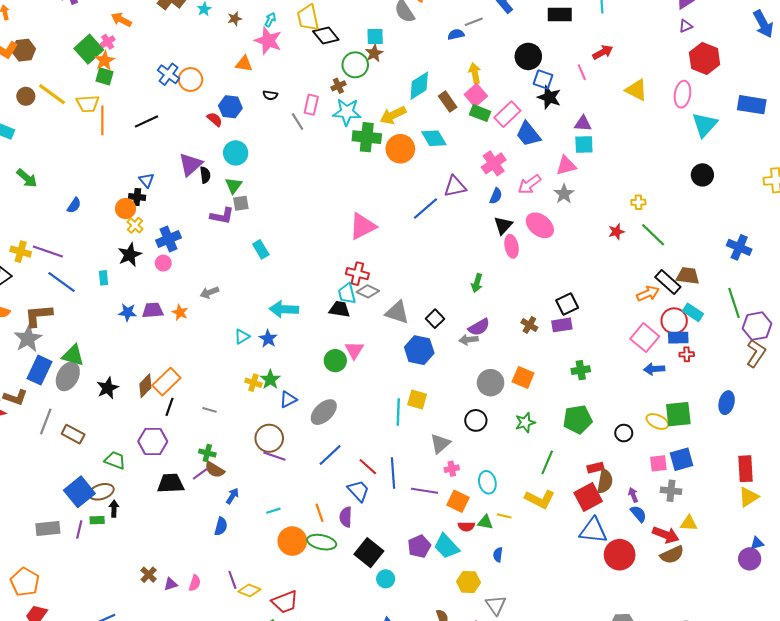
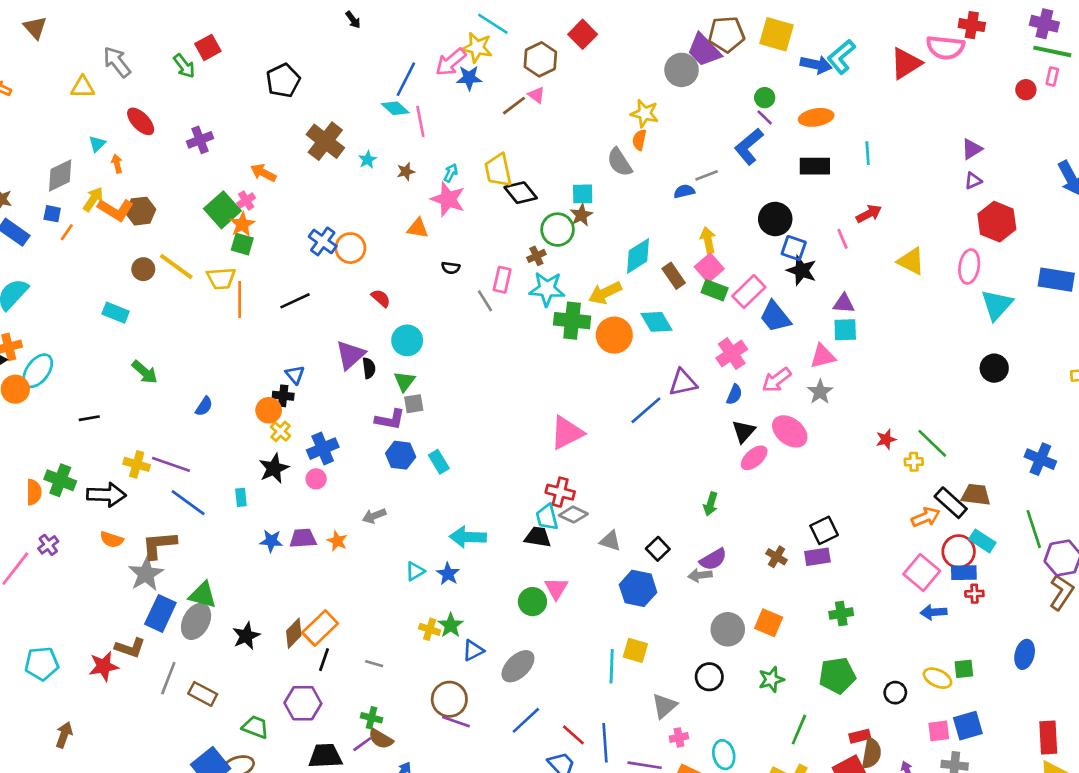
blue hexagon: (230, 107) -> (401, 455), moved
yellow cross: (638, 202) -> (914, 462), moved
pink ellipse: (512, 246) -> (754, 458), turned 60
gray triangle: (397, 312) -> (610, 541), size x0.7
green square: (678, 414) -> (964, 669), size x0.6

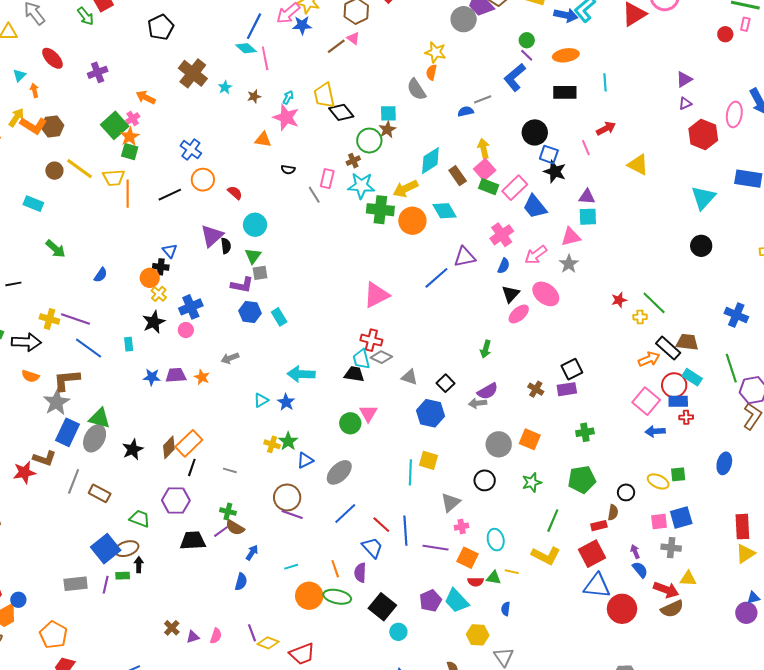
orange circle: (350, 248) -> (203, 180), moved
pink ellipse: (969, 266) -> (734, 114), moved
brown semicircle: (872, 753) -> (613, 513), moved, size x0.7

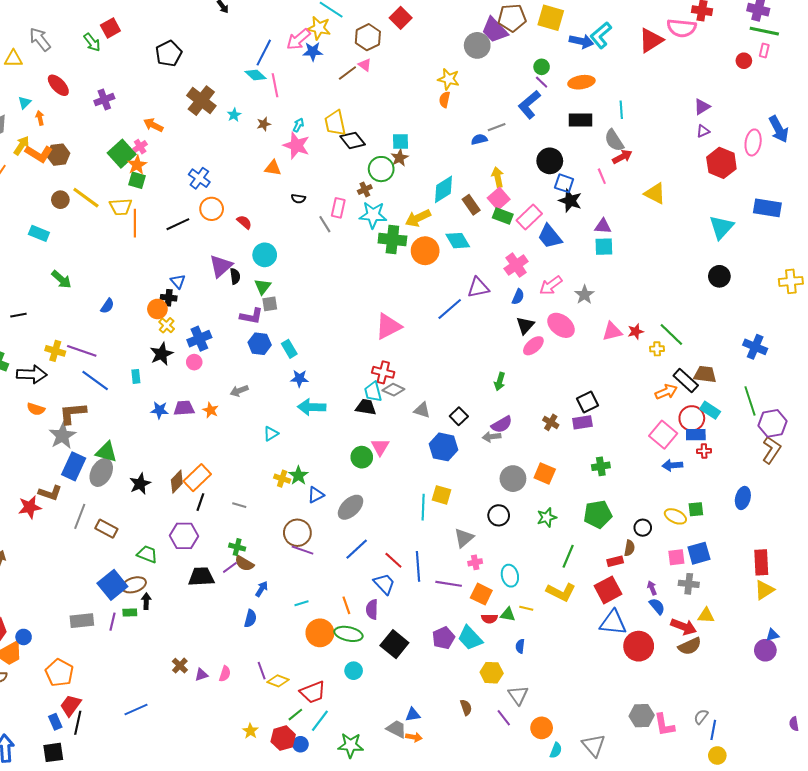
gray semicircle: (416, 89) -> (614, 140), moved
pink triangle: (571, 237) -> (612, 331), moved
blue star: (286, 402) -> (299, 378), moved, turned -30
cyan circle: (398, 632) -> (354, 671), moved

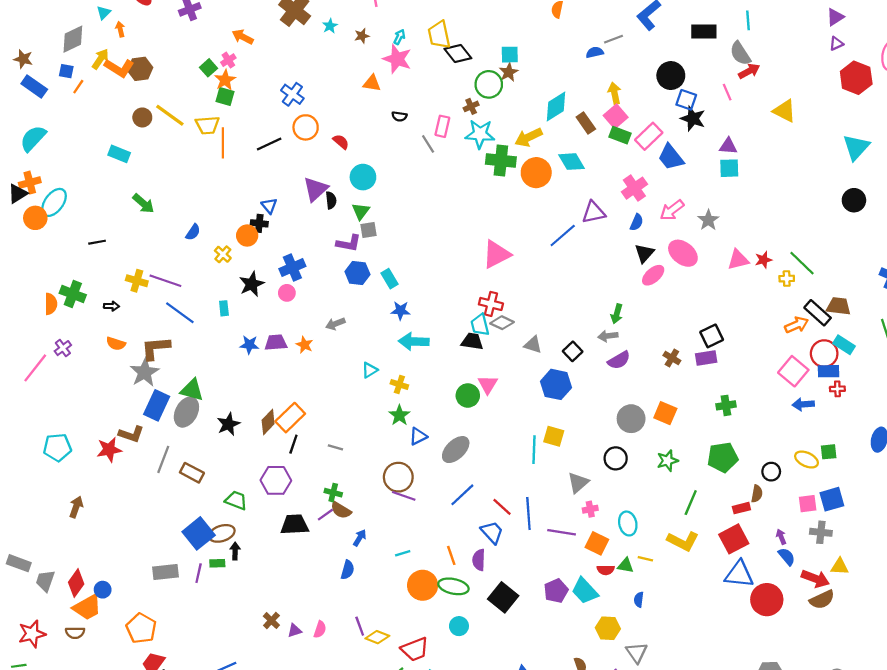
green square: (122, 154) -> (209, 68), size x0.6
yellow cross: (167, 325) -> (223, 254), moved
black arrow: (32, 374) -> (111, 306), size x0.5
gray arrow: (492, 437) -> (608, 336), moved
yellow cross: (282, 479) -> (399, 384), moved

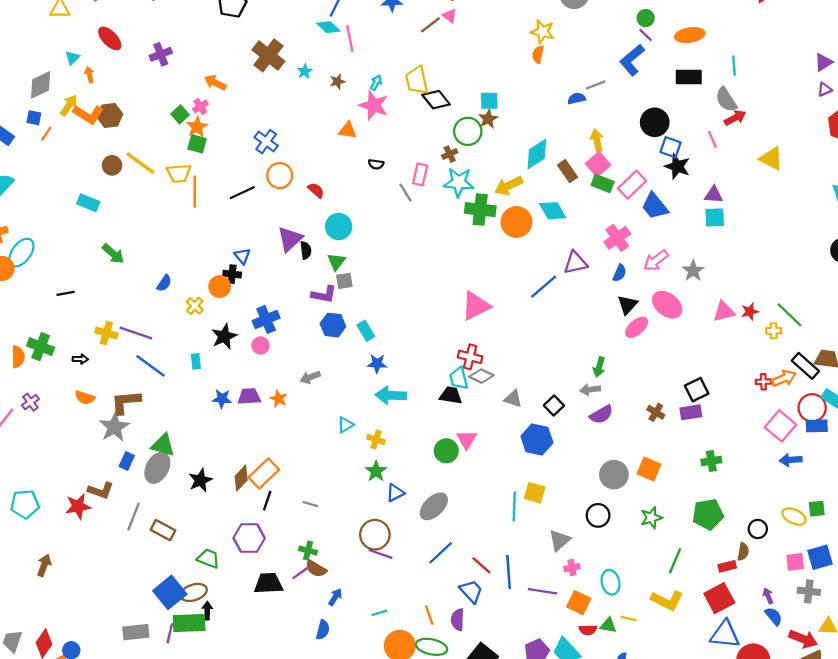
red cross: (837, 389) -> (763, 382), moved
blue rectangle: (157, 405) -> (127, 461), size x0.6
green rectangle: (217, 563) -> (189, 623), size x2.0

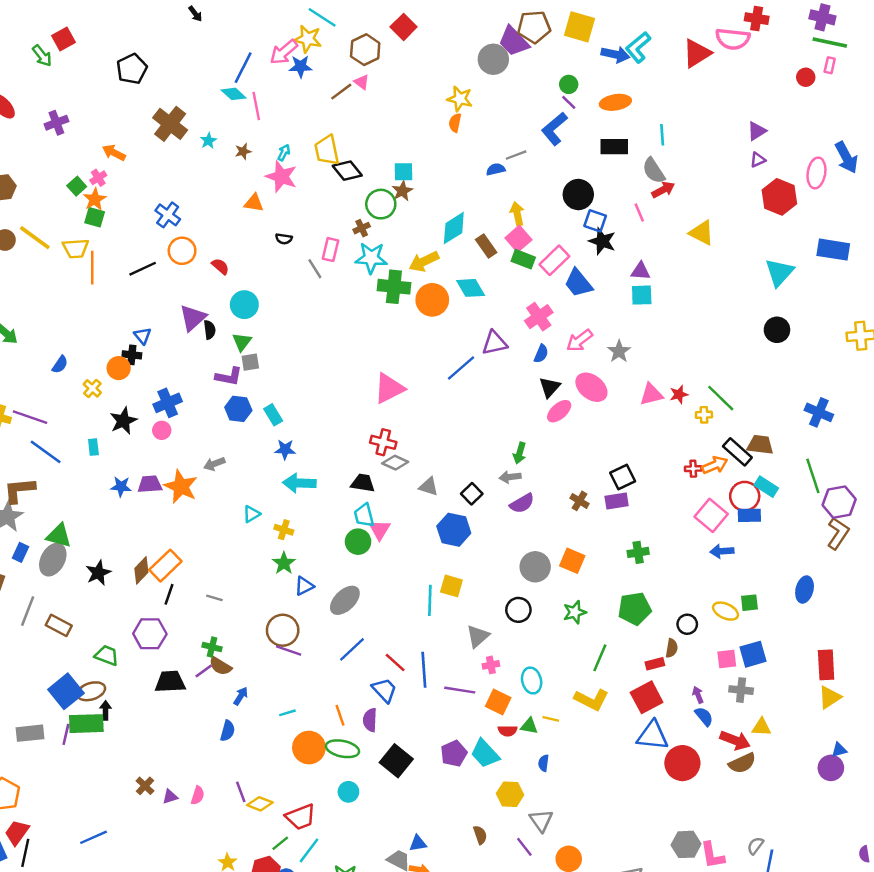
cyan trapezoid: (459, 378) -> (364, 515), moved
orange star: (279, 399) -> (181, 487), size x1.8

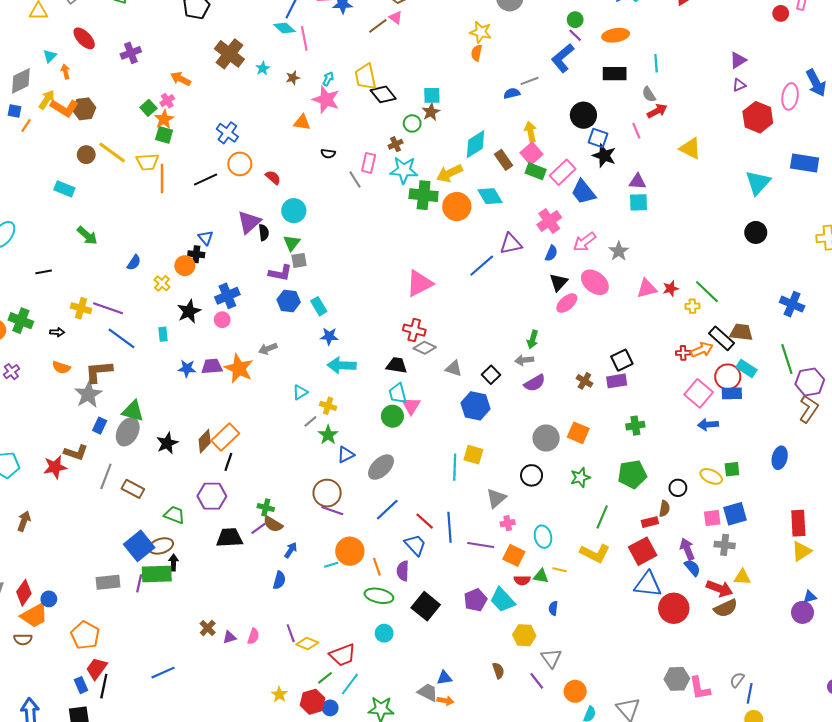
gray semicircle: (654, 171) -> (649, 94), size x0.7
green circle: (381, 204) -> (412, 123), size x0.7
gray line: (214, 598) -> (310, 421), moved, turned -56
purple arrow: (698, 695) -> (687, 549), size x1.5
orange circle: (309, 748) -> (350, 551), moved

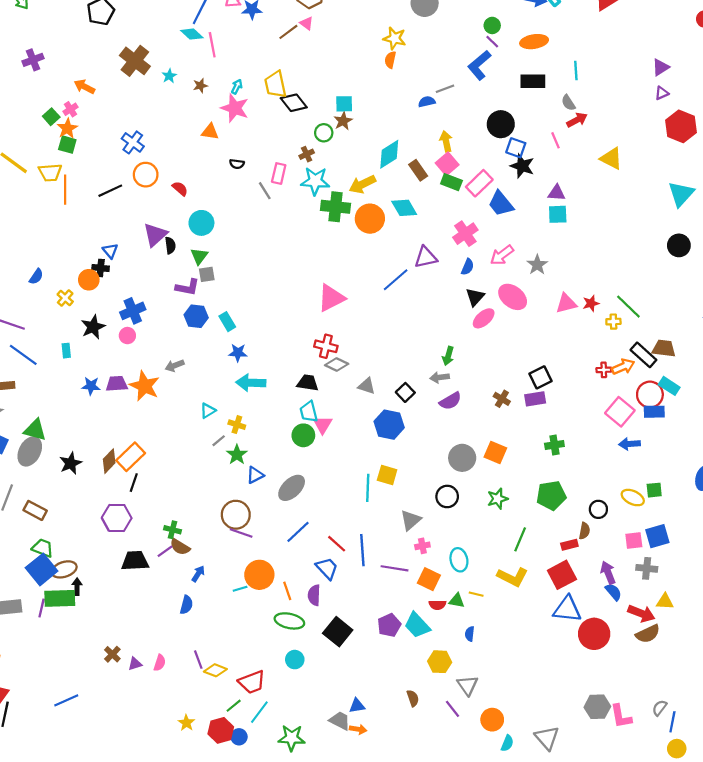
green trapezoid: (174, 515) -> (43, 548), moved

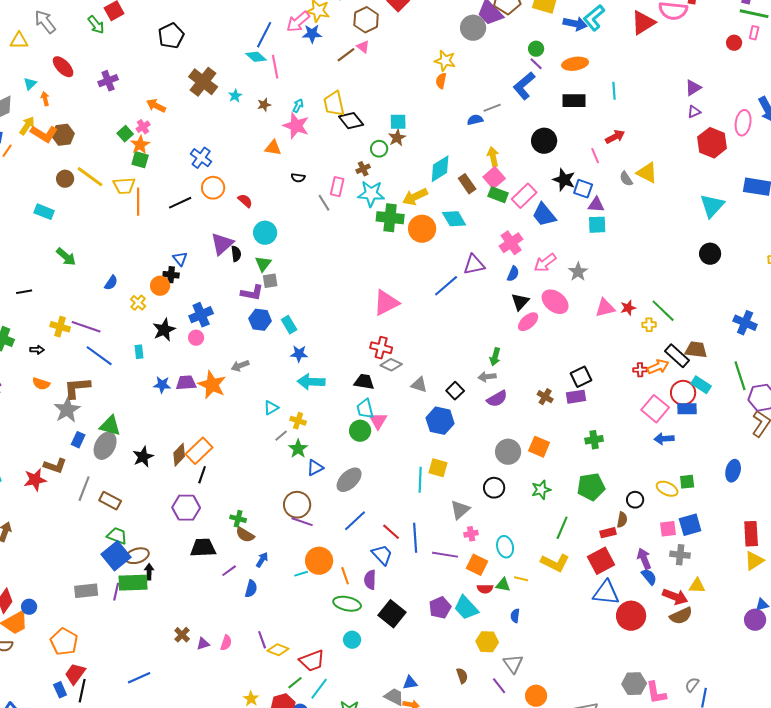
gray semicircle: (568, 103) -> (626, 179), moved
blue square: (516, 148) -> (583, 189), moved
purple line: (165, 551) -> (229, 571), moved

